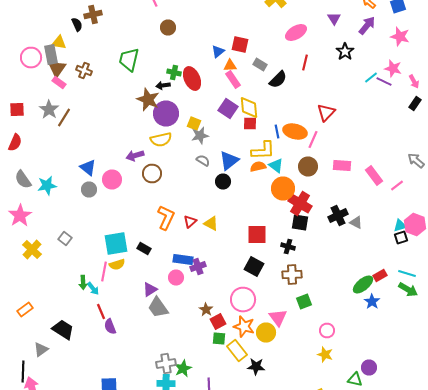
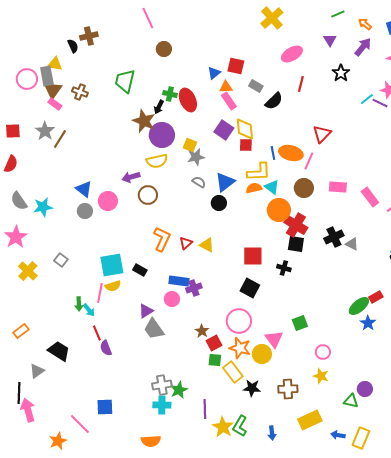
black arrow: (163, 86) -> (159, 107), turned -56
brown cross: (292, 274) -> (288, 389), moved

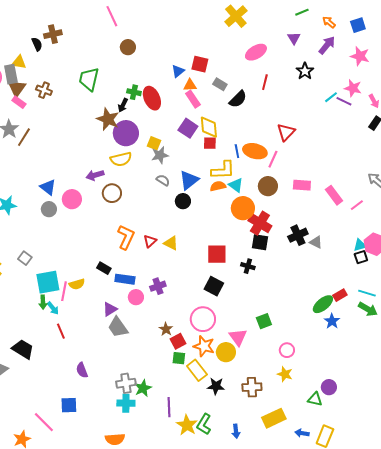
cyan square: (112, 265) -> (48, 282), moved
blue rectangle: (179, 281) -> (125, 279), moved
purple semicircle: (106, 348) -> (82, 370), moved

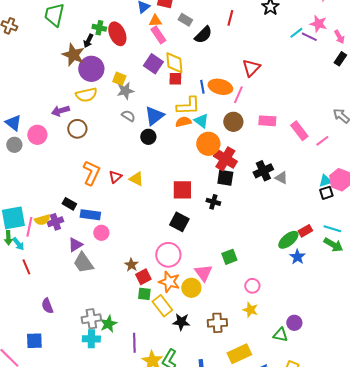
purple cross: (158, 286) -> (55, 222), moved

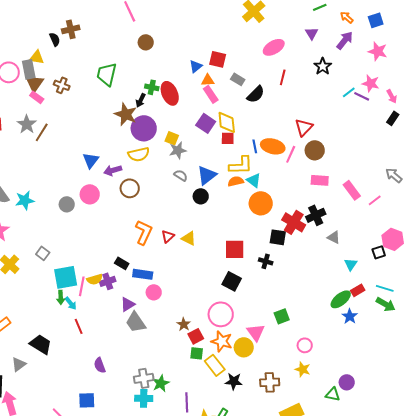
brown circle: (233, 122) -> (315, 150), moved
blue triangle: (13, 123) -> (91, 160), moved, turned 30
red cross: (225, 159) -> (294, 222), moved
black cross: (263, 171) -> (316, 215), moved
cyan triangle: (325, 181) -> (351, 264), moved, turned -40

